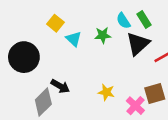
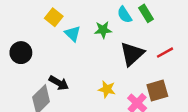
black triangle: (138, 44) -> (132, 54), moved
black circle: (24, 57) -> (21, 53), size x0.7

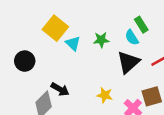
cyan semicircle: (125, 15) -> (132, 37), moved
yellow square: (54, 17) -> (55, 28), size x1.5

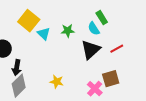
black arrow: (60, 89) -> (17, 68), moved, turned 70
yellow star: (105, 95) -> (57, 82), moved

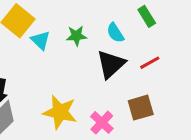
green rectangle: (102, 18) -> (147, 16), moved
yellow star: (57, 82) -> (60, 112), size x1.6
pink cross: (95, 89) -> (102, 123), moved

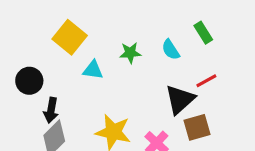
cyan triangle: (41, 40) -> (93, 70), moved, turned -36
black triangle: (111, 64) -> (180, 99), moved

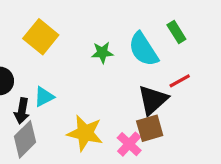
cyan semicircle: (171, 50) -> (143, 49), size x1.6
cyan triangle: (93, 70) -> (44, 97), moved, turned -35
brown square: (197, 127) -> (150, 128), moved

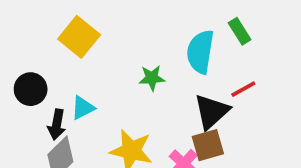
cyan semicircle: (143, 49) -> (200, 52), turned 42
green star: (102, 53) -> (152, 78), moved

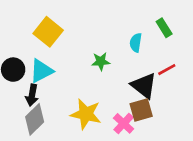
cyan semicircle: (200, 52) -> (136, 43), size x0.6
cyan triangle: (83, 108) -> (41, 71), moved, size x1.4
black triangle: (212, 111) -> (144, 86), turned -40

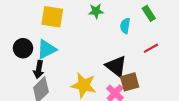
yellow square: (48, 32) -> (52, 17), turned -30
green star: (101, 61) -> (96, 11), moved
black triangle: (144, 86) -> (116, 66), moved

